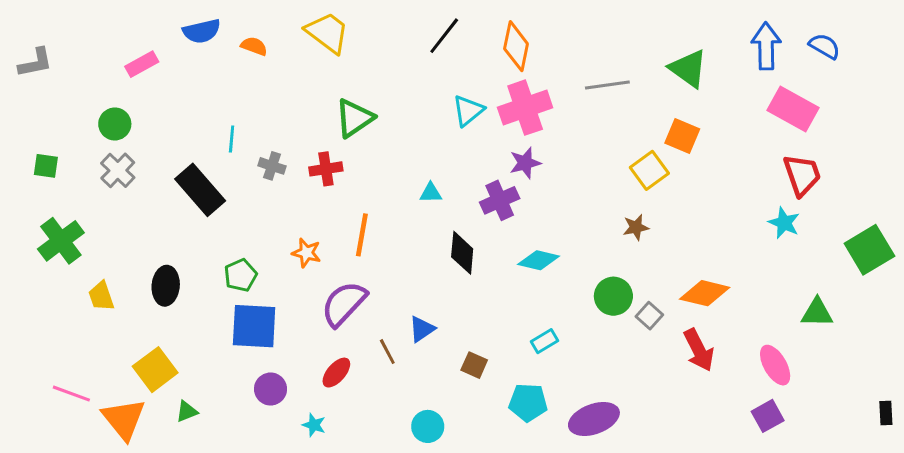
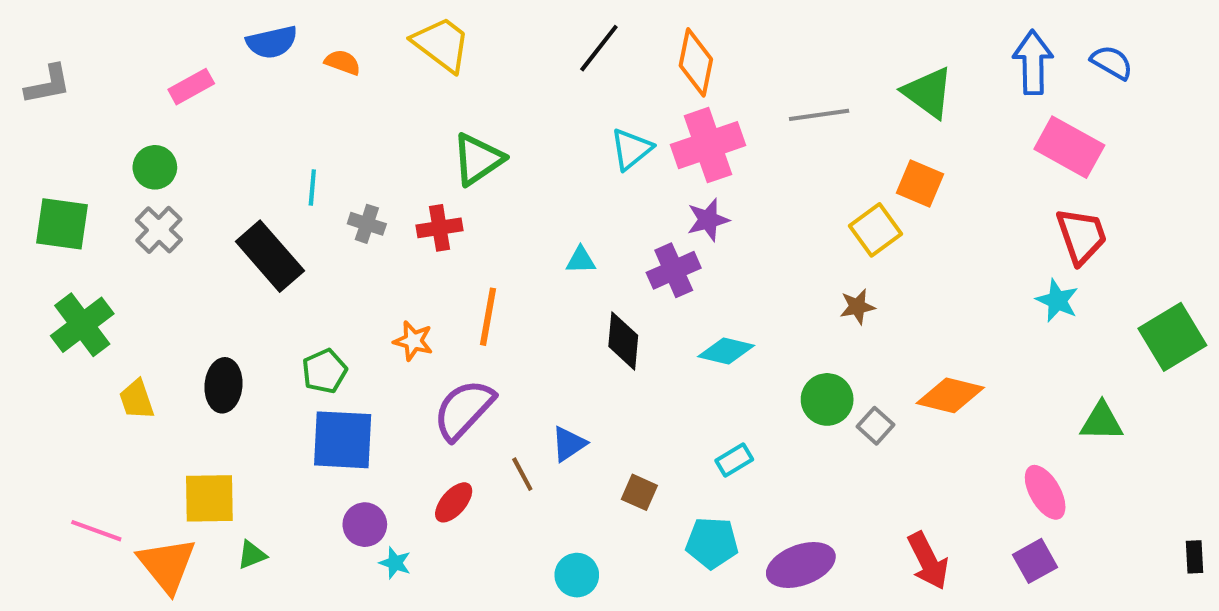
green square: (46, 166) -> (62, 224), size x1.6
red arrow: (699, 350) -> (928, 561), moved
yellow square: (155, 370) -> (209, 498), turned 36
cyan star: (314, 425) -> (395, 563), moved

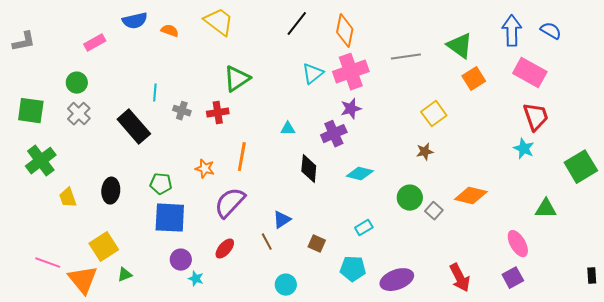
orange square: (920, 183) -> (474, 79), moved, turned 35
green pentagon: (324, 371) -> (161, 184), turned 30
brown line: (522, 474) -> (267, 242), moved
yellow square: (209, 498) -> (104, 247), turned -32

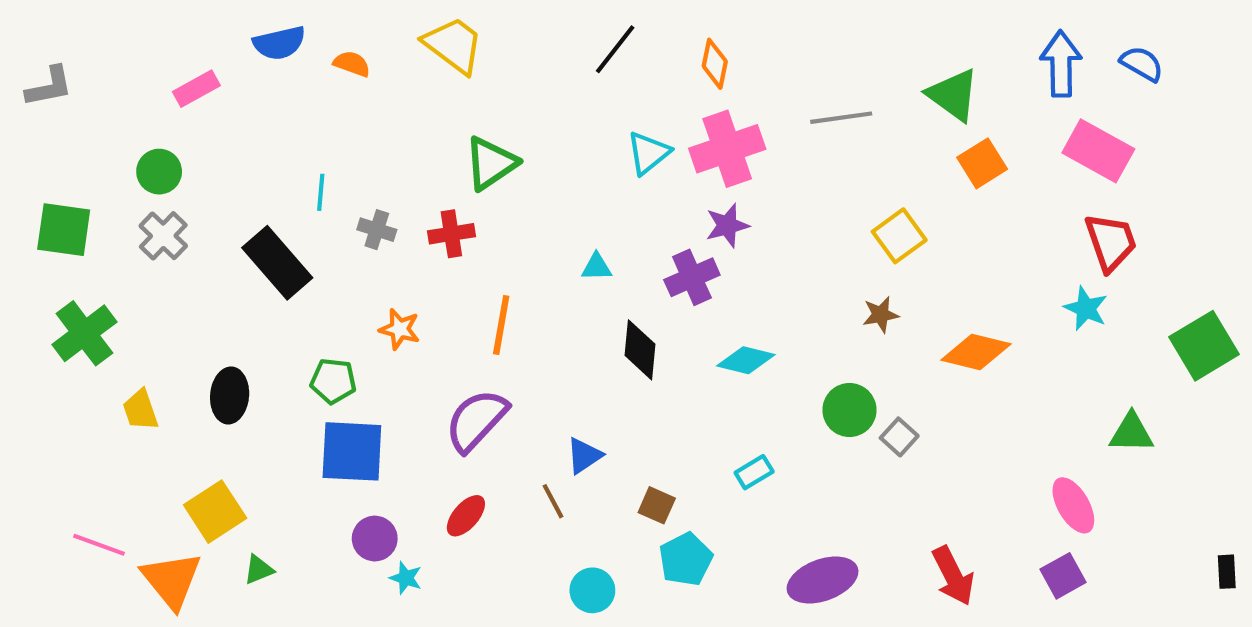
orange diamond: (345, 31) -> (715, 64), size x0.7
orange star: (205, 169) -> (400, 329), moved
orange diamond: (471, 196) -> (976, 352), moved
cyan pentagon: (353, 269) -> (686, 559), moved, turned -30

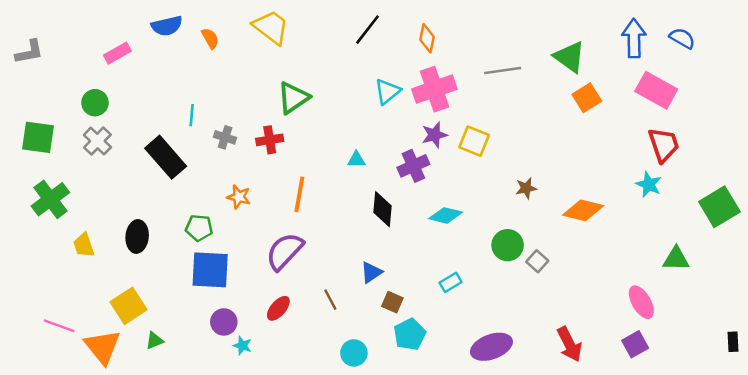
orange semicircle: (352, 64) -> (210, 38), turned 40
yellow square: (899, 236) -> (474, 141), moved, turned -32
blue triangle: (584, 456) -> (371, 272), moved

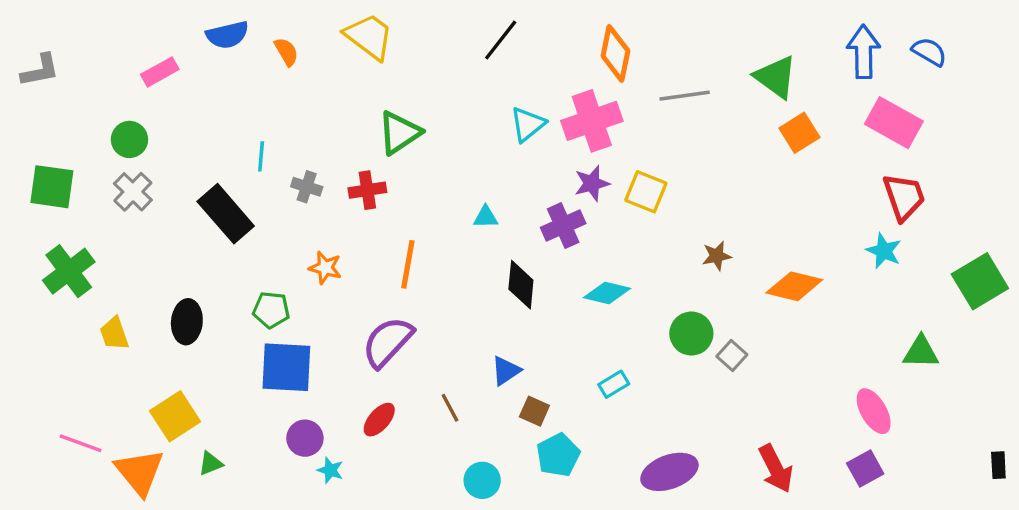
orange diamond: (427, 38) -> (615, 53), moved, size x1.4

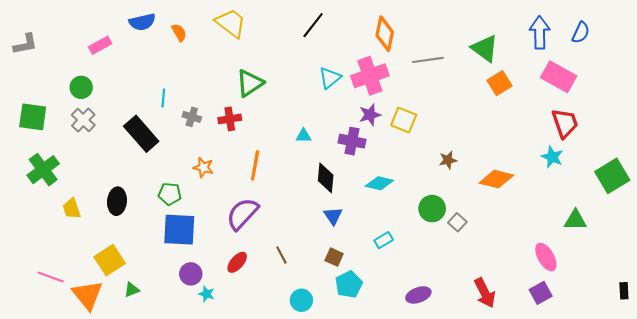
blue semicircle: (929, 52) -> (581, 33), turned 85
purple cross: (563, 226) -> (352, 141), turned 35
blue triangle: (506, 371) -> (333, 216), moved, turned -30
purple ellipse: (669, 472) -> (418, 295), size x0.7

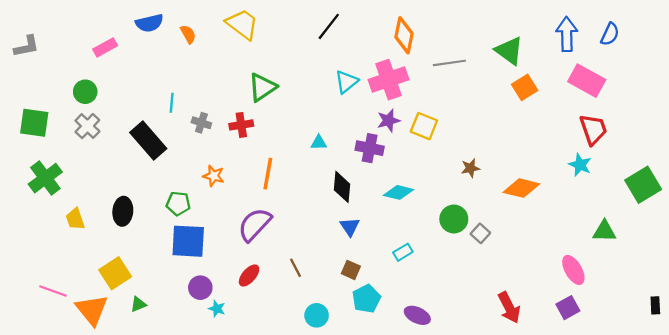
purple ellipse: (418, 295) -> (417, 315), moved, turned 45

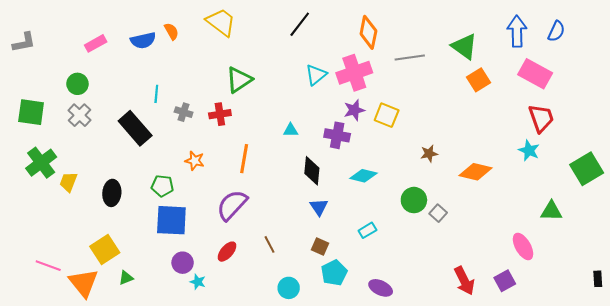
blue semicircle: (149, 23) -> (143, 40), moved
yellow trapezoid: (75, 219) -> (68, 182), moved, turned 40
purple square: (568, 308) -> (505, 281), moved

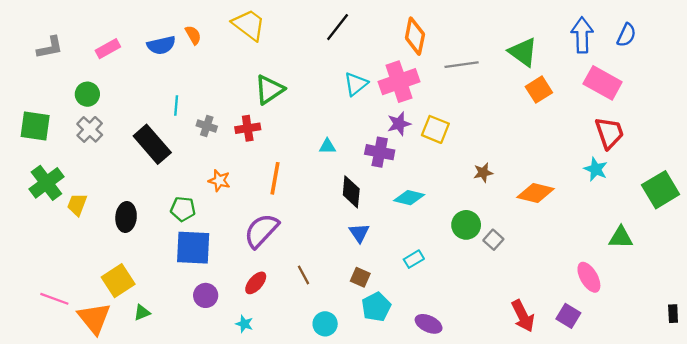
gray L-shape: (24, 42) -> (50, 48), moved
purple square: (505, 281) -> (568, 316), turned -30
cyan star: (198, 282) -> (244, 324), moved

